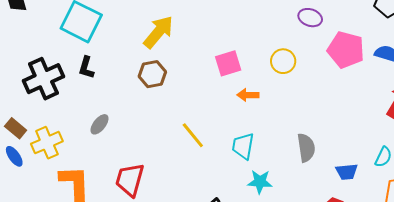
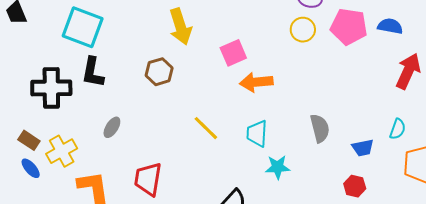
yellow arrow: (158, 32) -> (180, 27), moved, turned 129
yellow circle: (283, 61) -> (303, 30), moved
black L-shape: (86, 68) -> (93, 72), size x1.4
black cross: (43, 79) -> (51, 88), turned 30
orange arrow: (248, 95) -> (256, 82), size x1.5

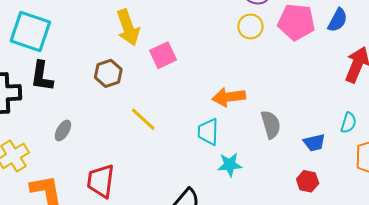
blue semicircle: (390, 26) -> (338, 20), turned 110
pink square: (233, 53) -> (163, 55), moved
orange arrow: (256, 82) -> (229, 97), moved
yellow line: (206, 128) -> (143, 119), moved

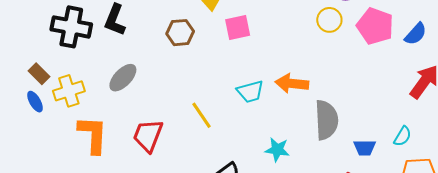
yellow line: (143, 119) -> (201, 115), moved
gray semicircle: (271, 124) -> (326, 120), size x1.4
gray ellipse: (63, 131) -> (123, 78), size x1.4
cyan trapezoid: (208, 132) -> (250, 92), moved, turned -120

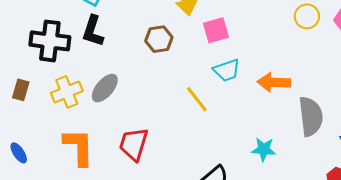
brown rectangle: (39, 74) -> (21, 90), turned 65
yellow cross: (69, 91) -> (67, 92), moved
cyan trapezoid: (250, 92) -> (227, 70), moved
blue ellipse: (35, 102) -> (19, 153), moved
yellow line: (201, 115) -> (197, 99), moved

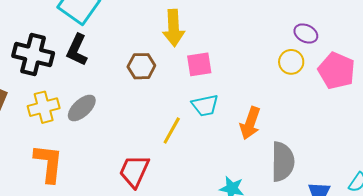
orange arrow: (274, 82) -> (250, 123), turned -80
yellow line: (197, 99) -> (172, 130), turned 60
red trapezoid: (134, 144) -> (134, 171), moved

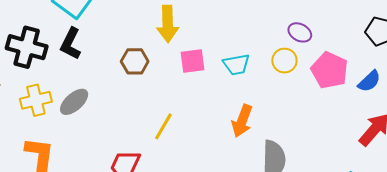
cyan trapezoid: (205, 105) -> (236, 64), moved

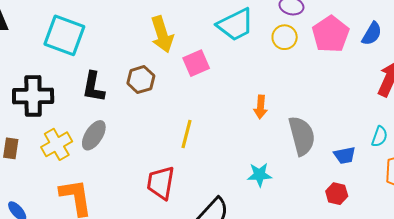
black L-shape: (71, 44) -> (93, 87), moved
cyan trapezoid: (236, 64) -> (235, 25), moved, size x1.4
pink pentagon: (330, 70) -> (331, 34), turned 30
orange arrow: (242, 121) -> (261, 107), size x0.7

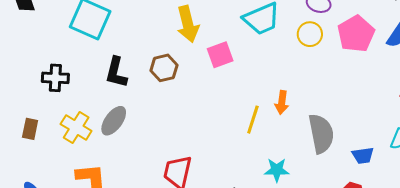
black cross: (33, 96) -> (55, 78), size x0.7
yellow line: (186, 134) -> (253, 120), moved
yellow cross: (57, 144) -> (76, 128), turned -32

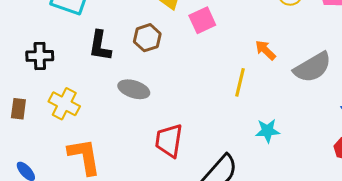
orange arrow: (282, 102) -> (265, 50), moved, turned 130
gray ellipse: (114, 121) -> (134, 89), moved, turned 76
gray semicircle: (321, 134) -> (313, 67), moved, turned 75

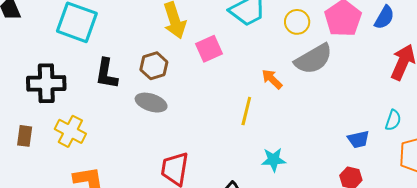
black cross: (40, 56) -> (46, 83), size x1.4
gray semicircle: (313, 67) -> (314, 59), moved
gray ellipse: (134, 89) -> (151, 103), moved

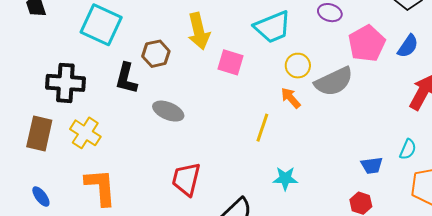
yellow circle: (297, 22) -> (298, 66), moved
pink square: (209, 49) -> (231, 62), turned 36
brown hexagon: (154, 66) -> (156, 54), moved
brown rectangle: (25, 136) -> (39, 134), size x1.6

